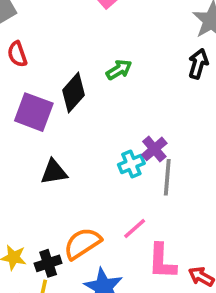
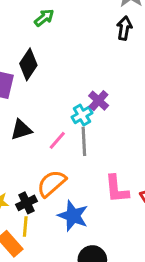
green arrow: (119, 70) -> (44, 18), moved
gray line: (167, 177) -> (84, 141), moved
pink line: (135, 228) -> (57, 140), moved

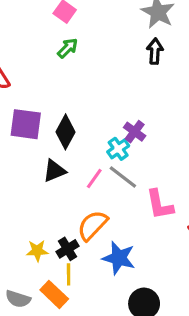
black diamond: (28, 64) -> (66, 132), moved
gray line: (84, 141) -> (123, 177), turned -44
pink L-shape: (117, 189) -> (160, 205), moved

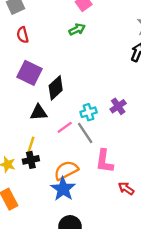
purple cross: (135, 132) -> (118, 106), moved
orange semicircle: (92, 225) -> (66, 170), moved
black cross: (67, 249) -> (31, 160), moved
yellow line: (69, 274) -> (31, 144), moved

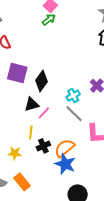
green arrow: (77, 29) -> (49, 20), moved
pink line: (65, 127) -> (44, 113), moved
black cross: (31, 160) -> (43, 146), moved

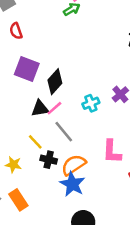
pink line: (44, 113) -> (54, 108), moved
gray line: (74, 114) -> (64, 132), moved
yellow line: (31, 132) -> (35, 142), turned -56
black cross: (43, 146) -> (49, 160), turned 32

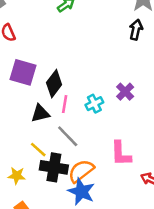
pink line: (54, 108) -> (65, 104), moved, turned -35
black cross: (49, 160) -> (54, 167), size x1.5

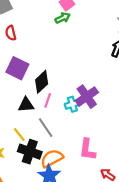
purple cross: (125, 92) -> (87, 97), moved, size x1.5

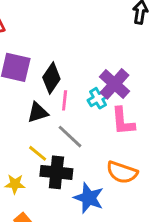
pink L-shape: (87, 150) -> (123, 121), moved
orange semicircle: (52, 158) -> (122, 172), moved, turned -120

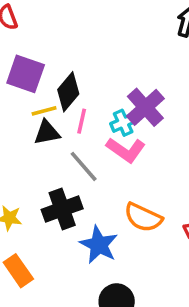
pink L-shape: (123, 121) -> (126, 150), moved, turned -56
yellow line: (38, 153) -> (44, 111), moved, turned -60
black cross: (56, 172) -> (62, 209), turned -32

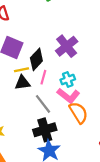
purple cross: (145, 107) -> (67, 46), moved
black cross: (62, 209) -> (45, 130), moved
orange semicircle: (143, 217) -> (79, 113), moved, turned -150

